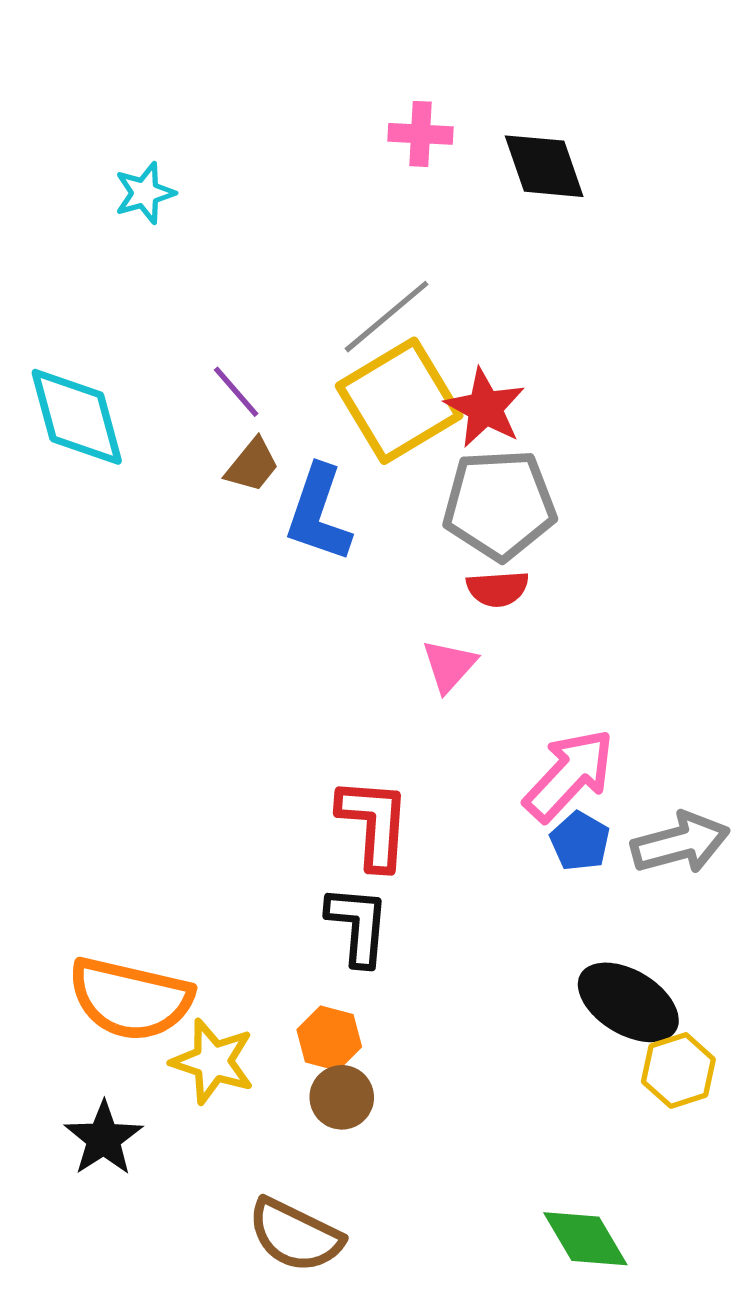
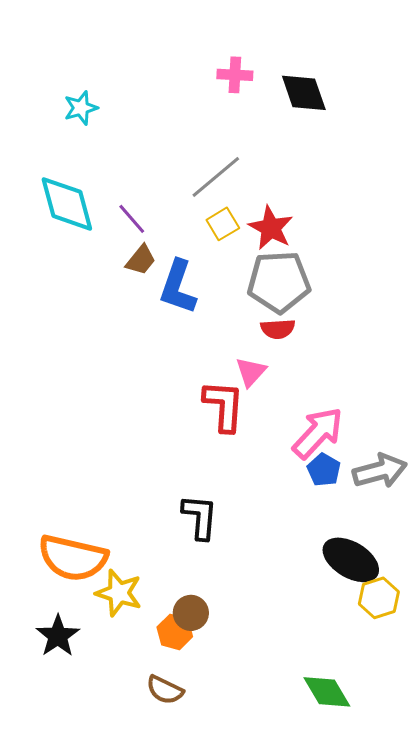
yellow square: (399, 401) -> (223, 224), size x0.5
cyan diamond: (77, 417) -> (67, 204), moved
red L-shape: (374, 823) -> (224, 406), moved
orange hexagon: (329, 1038) -> (175, 632), moved
brown semicircle: (295, 1235) -> (165, 690), size x0.7

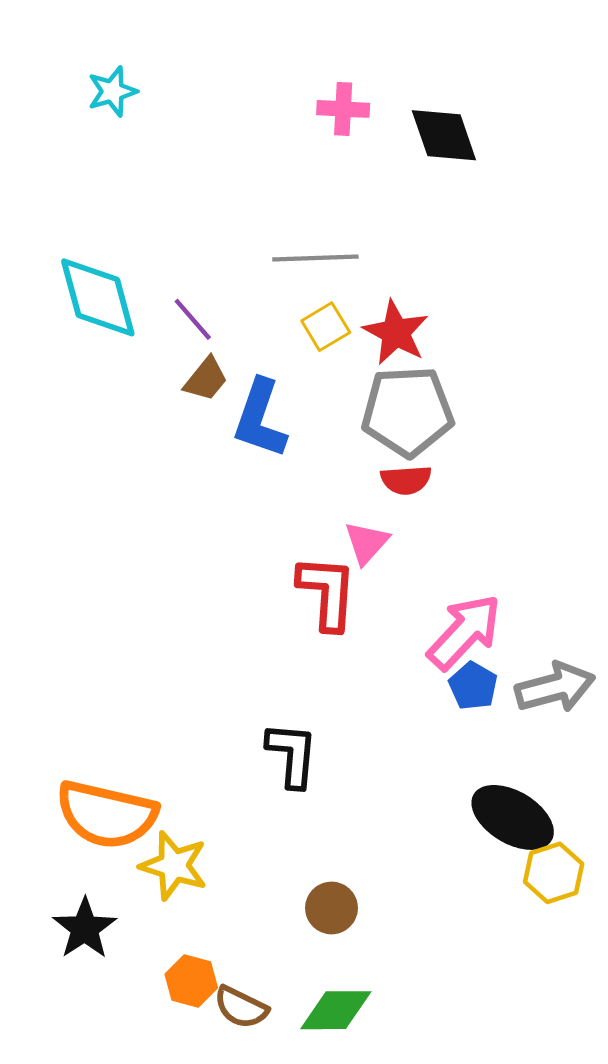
cyan star: (81, 108) -> (112, 91), moved
gray line: (216, 177) -> (315, 258), turned 38
brown circle: (191, 613) -> (332, 908), moved
orange hexagon: (175, 632) -> (191, 981), moved
green diamond: (327, 692) -> (336, 1010), moved, turned -60

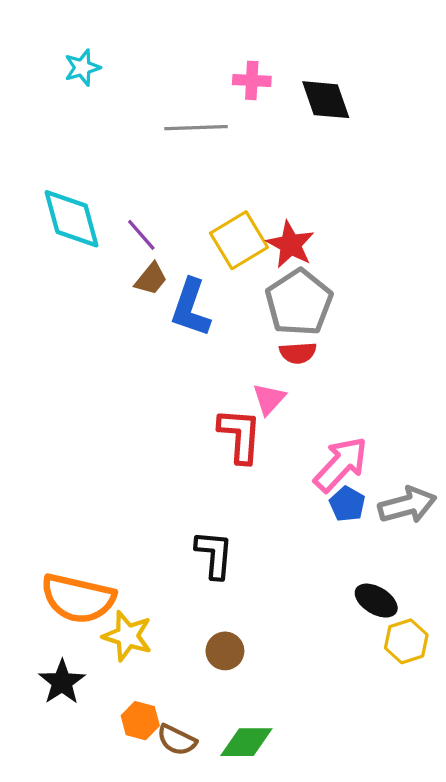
gray line: (315, 258) -> (196, 128), moved
yellow square: (326, 327) -> (239, 240), size x1.6
gray pentagon: (407, 411) -> (299, 302), turned -30
black ellipse: (513, 817) -> (376, 601), size x0.7
brown circle: (332, 908) -> (225, 651), moved

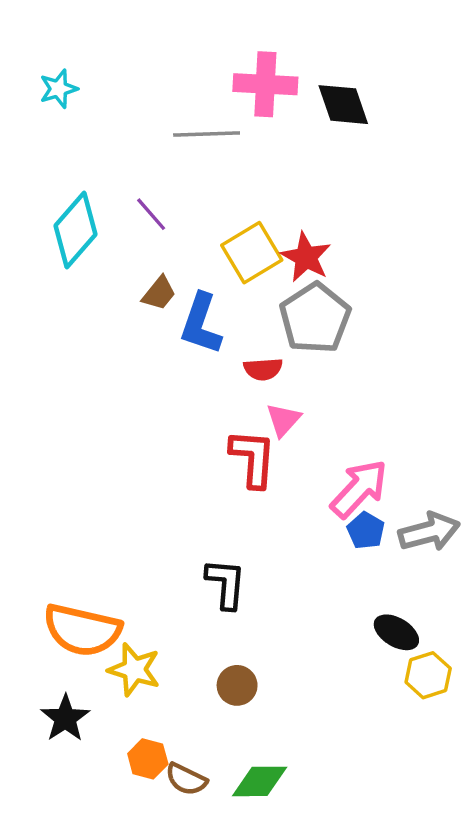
cyan star: (82, 68) -> (59, 89), moved
pink cross: (252, 80) -> (265, 84), size x1.6
cyan diamond: (72, 219) -> (75, 230), turned 56
purple line: (141, 235) -> (151, 214), moved
red semicircle: (298, 353) -> (263, 369), moved

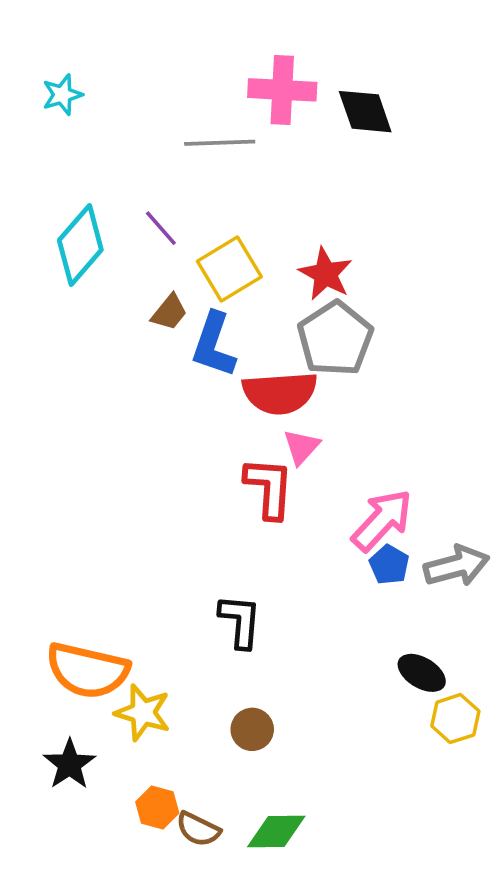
yellow square: (252, 253) -> (229, 269), moved
red semicircle: (263, 369) -> (280, 393), size x1.8

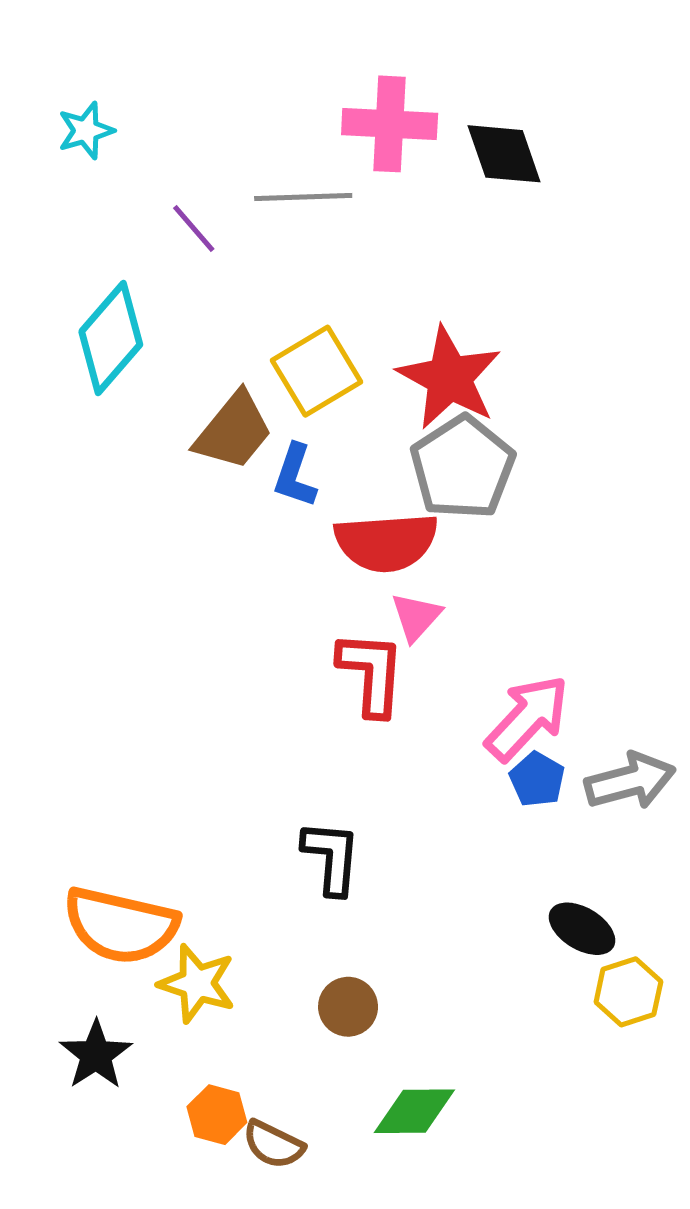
purple line: (161, 228) -> (194, 229), moved
red star: (326, 274) -> (449, 378), size x1.4
brown trapezoid: (169, 312) -> (234, 431), size x1.6
blue L-shape: (214, 345) -> (295, 476), size x0.7
green diamond: (276, 832) -> (414, 1111), moved

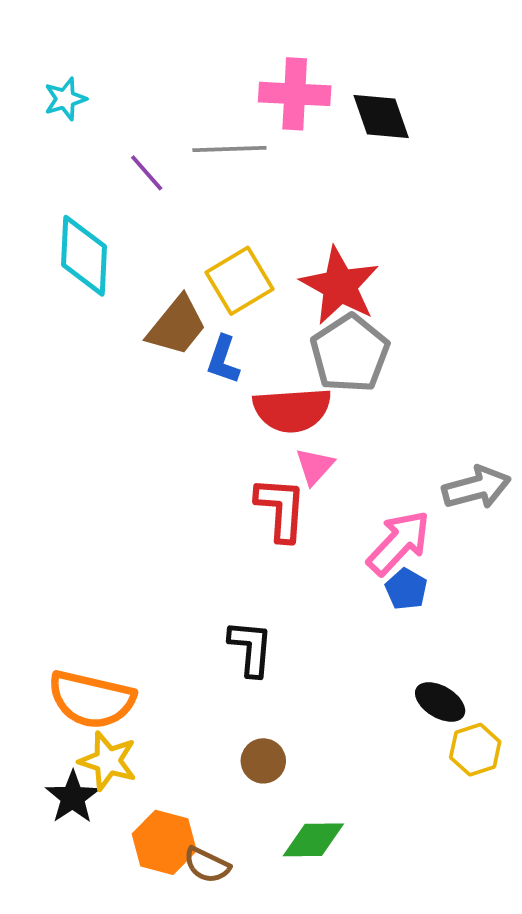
cyan diamond: (111, 338) -> (84, 256), turned -38
gray arrow: (630, 781) -> (476, 488), moved
yellow star: (197, 983) -> (108, 761), moved
orange hexagon: (217, 1115) -> (164, 842), size x1.4

